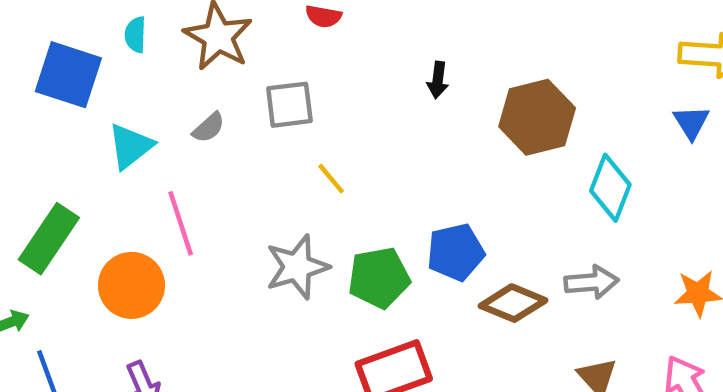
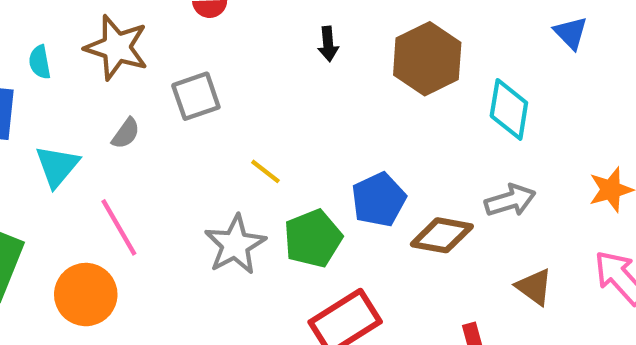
yellow line: (331, 179) -> (265, 171), moved

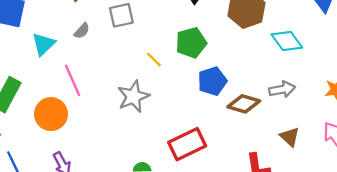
cyan diamond: (509, 109) -> (287, 41), turned -52
green pentagon: (313, 238) -> (191, 43), moved

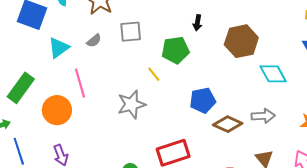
green pentagon: (191, 43) -> (175, 50), moved

